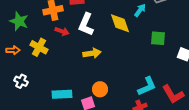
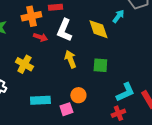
green square: (158, 38) -> (100, 65), moved
yellow cross: (39, 47) -> (24, 64), moved
yellow arrow: (92, 53) -> (70, 59), turned -102

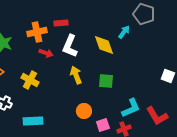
cyan rectangle: (40, 100) -> (33, 121), moved
pink square: (66, 109) -> (103, 125), moved

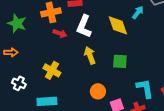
yellow cross: (30, 80) -> (52, 70), moved
cyan L-shape: (131, 108) -> (145, 88), turned -75

